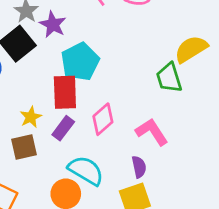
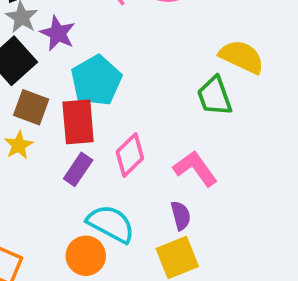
yellow semicircle: (191, 49) -> (242, 57), turned 60
yellow star: (31, 117) -> (19, 145), moved
brown square: (24, 147) -> (31, 107), moved, turned 36

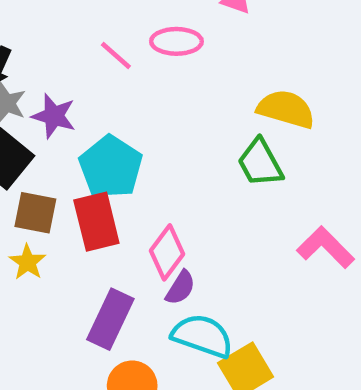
pink L-shape: (195, 168) -> (326, 247), moved
purple rectangle: (78, 169) -> (110, 319), moved, size x1.4
purple semicircle: (181, 215) -> (180, 288), moved, turned 56
cyan semicircle: (111, 224) -> (202, 336), moved

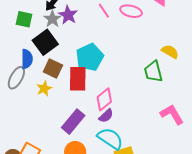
yellow semicircle: (286, 109) -> (170, 52), size x0.7
purple star: (54, 116) -> (68, 15), moved

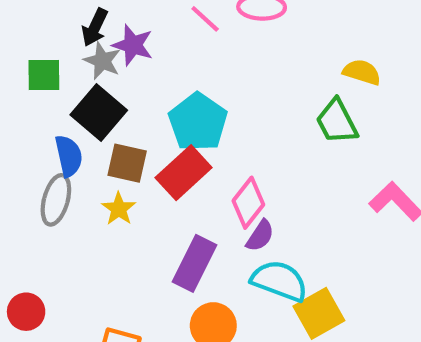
red rectangle: (78, 79) -> (184, 173), turned 60

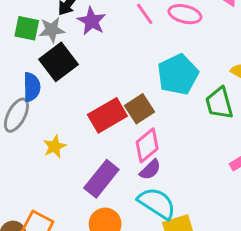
gray star: (102, 61) -> (52, 30), moved, turned 30
cyan pentagon: (198, 122) -> (178, 74), moved
brown square: (127, 163) -> (140, 109), moved, turned 32
yellow star: (119, 209) -> (55, 146), moved

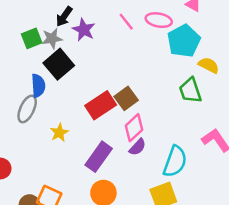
green square: (27, 28) -> (32, 38), turned -30
cyan pentagon: (178, 74) -> (184, 41), moved
cyan semicircle: (157, 203) -> (175, 161), moved, turned 80

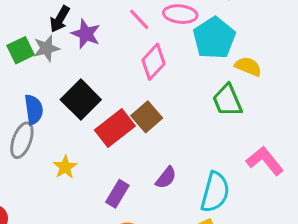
black square: (59, 64) -> (81, 100), moved
pink diamond: (134, 128) -> (153, 62), moved
purple rectangle: (99, 157) -> (117, 194), size x0.7

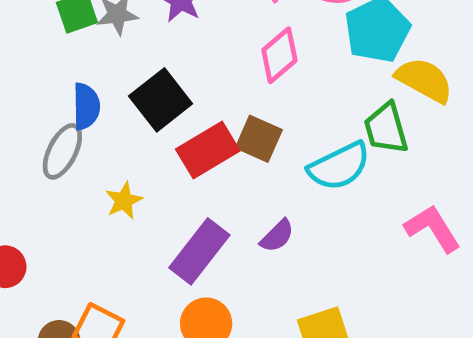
yellow semicircle: (248, 66) -> (424, 80), size x1.4
brown square: (147, 117) -> (259, 139), turned -32
cyan semicircle: (215, 192) -> (339, 166), moved, turned 42
purple rectangle: (117, 194) -> (199, 251), size x1.5

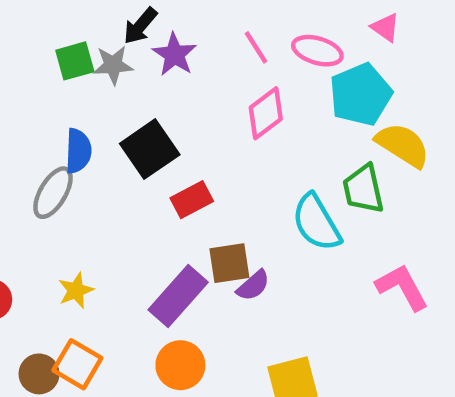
brown square: (259, 139) -> (229, 263), moved, turned -36
red rectangle: (208, 150) -> (192, 200), size x0.7
cyan semicircle: (339, 166) -> (316, 223), turned 82
yellow star: (124, 201) -> (76, 291), moved

